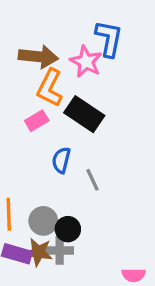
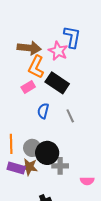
gray line: (92, 180) -> (70, 116), moved
black circle: (68, 229) -> (47, 153), size x1.5
gray cross: (60, 250) -> (60, 166), moved

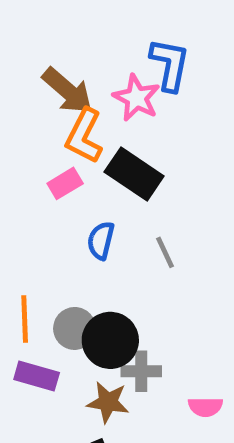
brown arrow: (29, 48) -> (67, 91), turned 35
brown star: (29, 167) -> (108, 402), moved

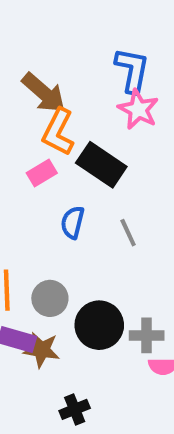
pink star: (136, 98) -> (138, 109), moved
black circle: (110, 340) -> (99, 325), moved
gray cross: (141, 371) -> (147, 335), moved
brown star: (108, 402) -> (42, 350), moved

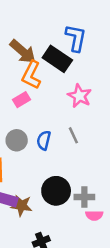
pink star: (138, 109) -> (79, 96), moved
black rectangle: (101, 165) -> (57, 59), moved
blue semicircle: (73, 222) -> (44, 140), moved
gray circle: (50, 298) -> (17, 140), moved

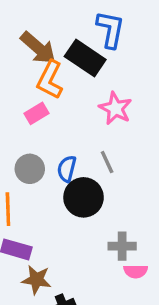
black circle: (56, 191) -> (84, 197), moved
brown star: (22, 206) -> (36, 280), moved

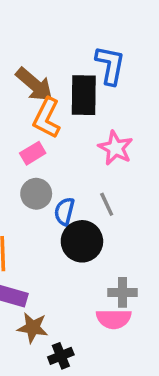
black rectangle: (85, 58) -> (84, 95), turned 57
gray circle: (30, 169) -> (36, 194), moved
pink semicircle: (136, 271) -> (114, 319), moved, size x1.4

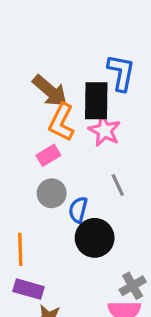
pink star: (115, 148) -> (105, 131), moved
gray line: (107, 204) -> (118, 185), moved
gray cross: (123, 292) -> (133, 286), turned -30

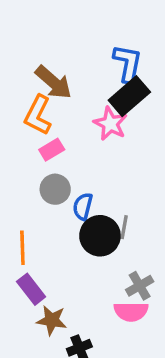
black rectangle: (96, 101) -> (129, 96), moved, turned 48
orange L-shape: (62, 122) -> (38, 115), moved
gray line: (118, 185) -> (124, 227), moved, turned 35
purple rectangle: (29, 289) -> (31, 289), turned 36

